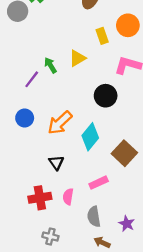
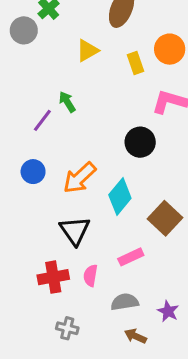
yellow triangle: (77, 58) -> (87, 51), moved
black triangle: (56, 163) -> (75, 231), size x1.5
gray semicircle: (94, 217) -> (125, 302), turned 90

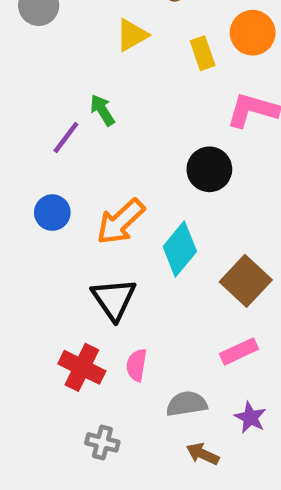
pink rectangle: (131, 257) -> (239, 351), moved
red cross: (53, 277) -> (82, 367), turned 36

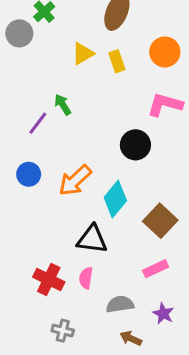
yellow rectangle: (203, 53) -> (117, 61), moved
black triangle: (114, 299) -> (92, 239), moved, turned -48

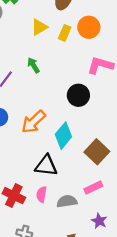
orange circle: (165, 52) -> (89, 27), moved
yellow rectangle: (117, 61) -> (65, 33), turned 42
green arrow: (63, 105) -> (33, 65), moved
gray semicircle: (120, 304) -> (67, 201), moved

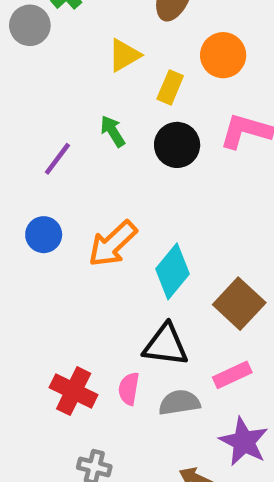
yellow rectangle: (65, 33) -> (170, 87), moved
black circle: (78, 95) -> (177, 145), moved
black triangle: (46, 166) -> (166, 345), moved
purple star: (99, 221) -> (244, 442), size x1.5

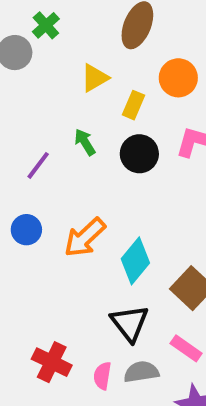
black triangle: (166, 345) -> (130, 323), turned 45
pink rectangle: (232, 375) -> (186, 348), turned 60
pink semicircle: (129, 389) -> (102, 376), moved

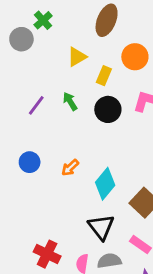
purple line: (38, 165) -> (36, 105), moved
orange arrow: (85, 237) -> (70, 168), size x0.6

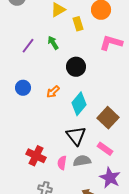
yellow rectangle: (104, 76) -> (78, 24), turned -40
black circle: (108, 109) -> (76, 67), moved

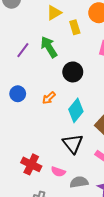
green arrow: (53, 43) -> (49, 47), size x1.5
gray semicircle: (82, 161) -> (79, 182), moved
pink semicircle: (62, 163) -> (58, 172), turned -80

